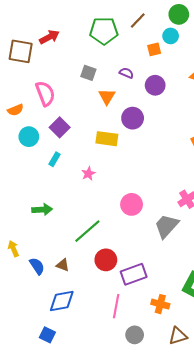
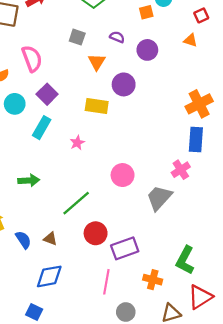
cyan rectangle: (54, 159) -> (42, 128), size x1.5

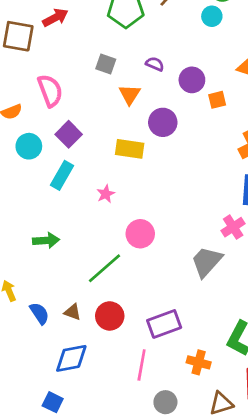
orange square: (146, 12) -> (217, 100), moved
pink circle: (123, 175) -> (140, 234), moved
red circle: (96, 233) -> (110, 316), moved

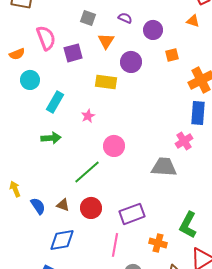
orange square: (217, 100) -> (172, 55), moved
purple square: (69, 134) -> (73, 53), moved, turned 30
green arrow: (46, 240) -> (51, 138), moved
gray trapezoid: (207, 262) -> (164, 167), turned 52

